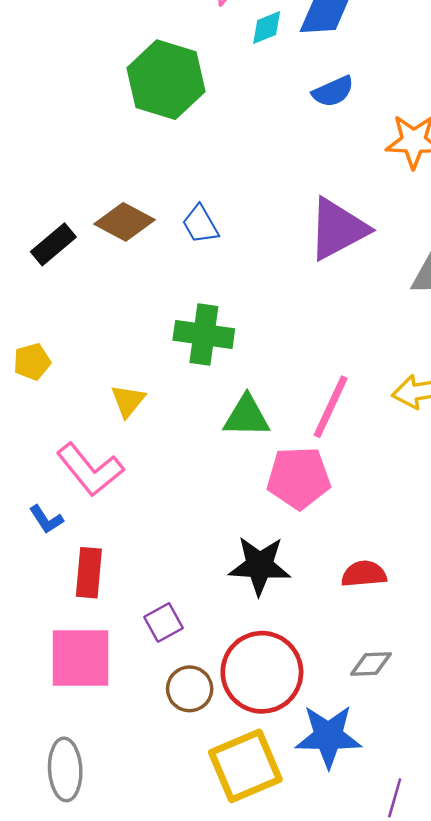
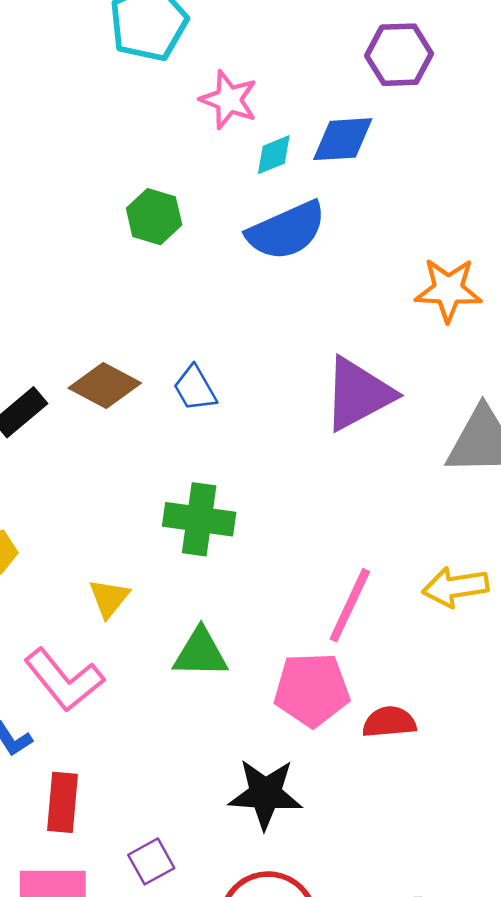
green hexagon: (166, 80) -> (154, 217), size x0.6
blue semicircle: (333, 92) -> (286, 231), moved, size x1.6
green triangle: (247, 416) -> (201, 653), moved
red semicircle: (364, 574) -> (389, 722), moved

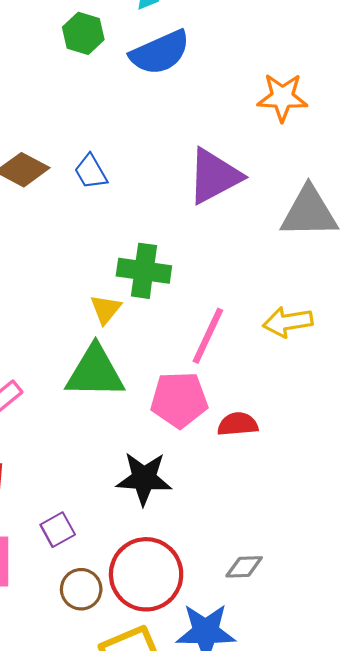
green hexagon: (154, 217) -> (83, 33), moved
green cross: (199, 519) -> (144, 271), moved
yellow triangle: (109, 598) -> (106, 309), moved
green triangle: (201, 653) -> (95, 372), size x1.4

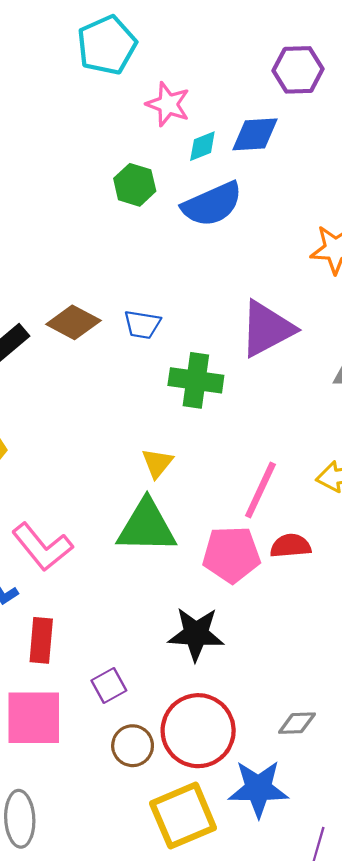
blue trapezoid: (91, 172) -> (142, 325), turned -51
green cross: (144, 271) -> (196, 380), moved
red semicircle: (238, 424) -> (291, 546), moved

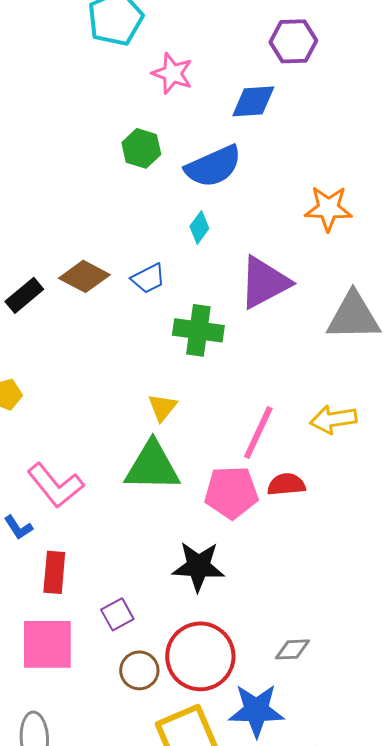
cyan diamond: (202, 146) -> (199, 227), moved, turned -32
blue trapezoid: (142, 325) -> (148, 278), turned -36

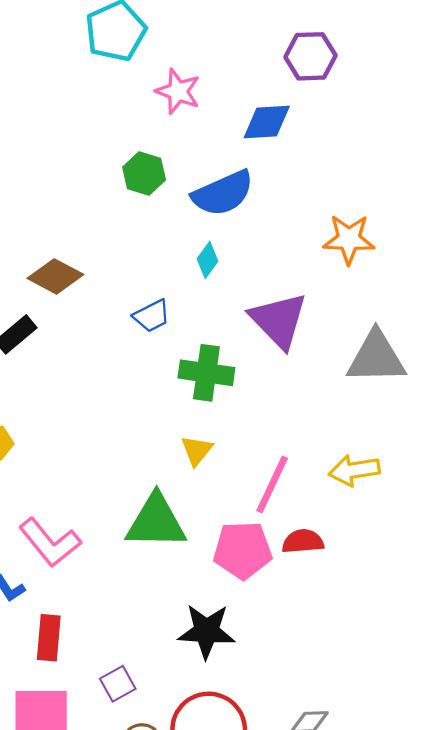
brown diamond: (84, 276) -> (55, 276), moved
purple triangle: (264, 282) -> (279, 320), turned -46
yellow triangle: (162, 407) -> (197, 451), moved

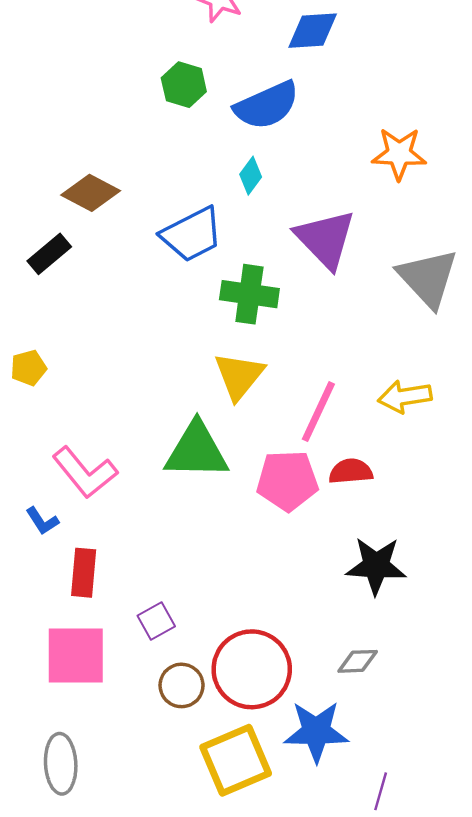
blue trapezoid: (152, 316) -> (192, 234), size x1.6
gray triangle: (376, 357) -> (428, 278), turned 48
yellow triangle: (197, 451) -> (239, 376), size x1.5
black star: (206, 631) -> (376, 566), moved

